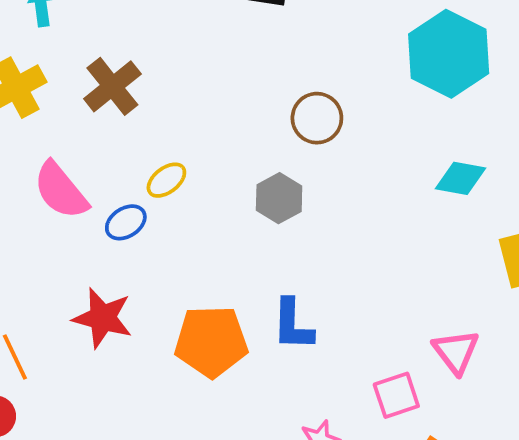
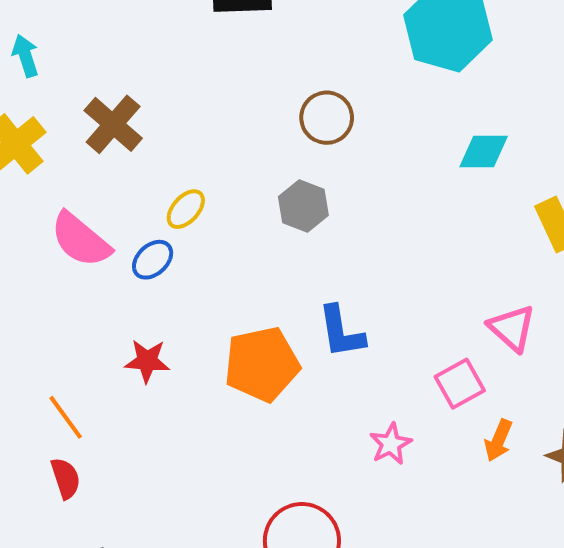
red star: (103, 318) -> (147, 361), size x0.7

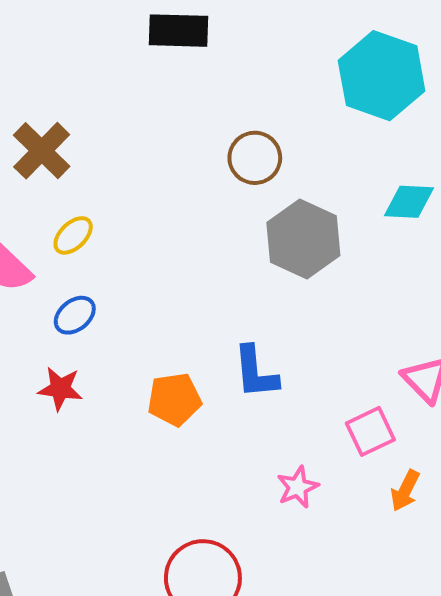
gray hexagon: (303, 206) -> (303, 239), moved, size x1.5
yellow ellipse: (186, 209) -> (73, 235), moved
blue ellipse: (153, 260) -> (75, 315), moved
orange pentagon: (262, 364) -> (174, 399), size x0.7

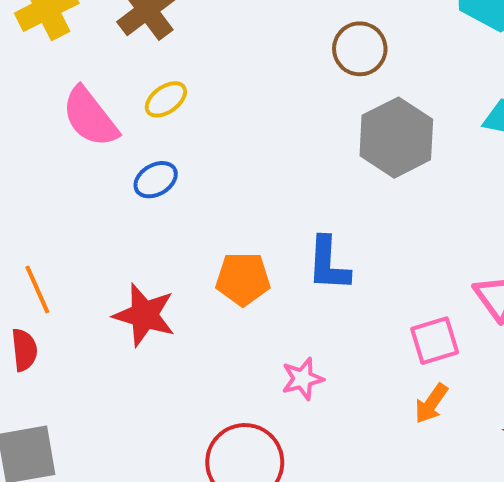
red star: (60, 389) -> (144, 315), moved, size x1.4
pink star: (298, 487) -> (302, 379), moved
orange arrow: (405, 491) -> (431, 403), moved

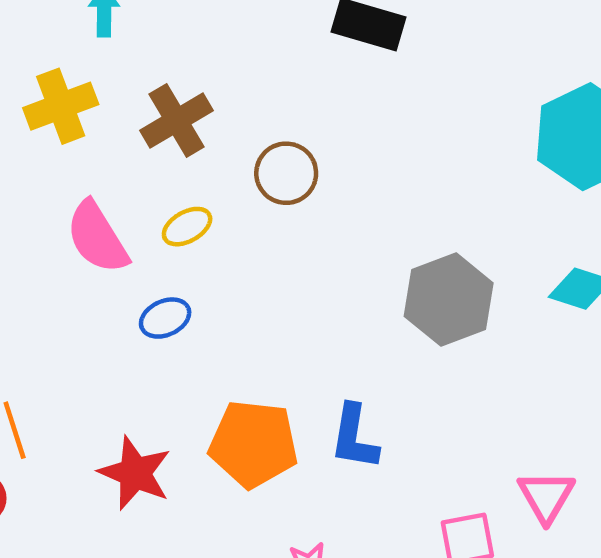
brown circle: (360, 49) -> (286, 173), moved
orange pentagon: (243, 279) -> (253, 444), size x1.4

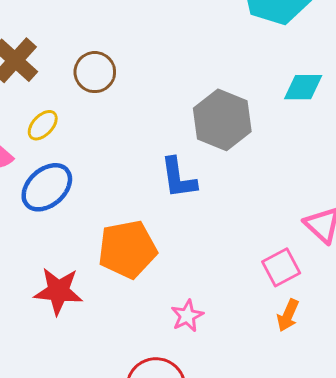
blue ellipse: (165, 318) -> (47, 187), size x1.6
blue L-shape: (354, 437) -> (178, 178), moved

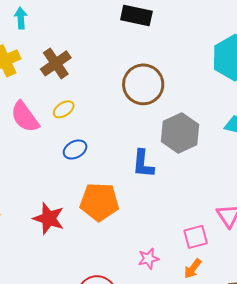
brown circle: (95, 72) -> (143, 84), moved, size x1.5
blue ellipse: (47, 187) -> (75, 150), moved, size x0.7
pink star: (187, 316) -> (148, 259), moved

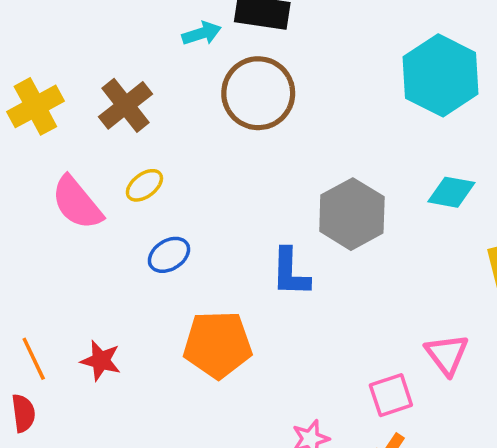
cyan arrow: (21, 18) -> (202, 33), moved, turned 80
brown circle: (143, 84) -> (258, 93), moved
red star: (49, 218) -> (101, 361), moved, size x0.7

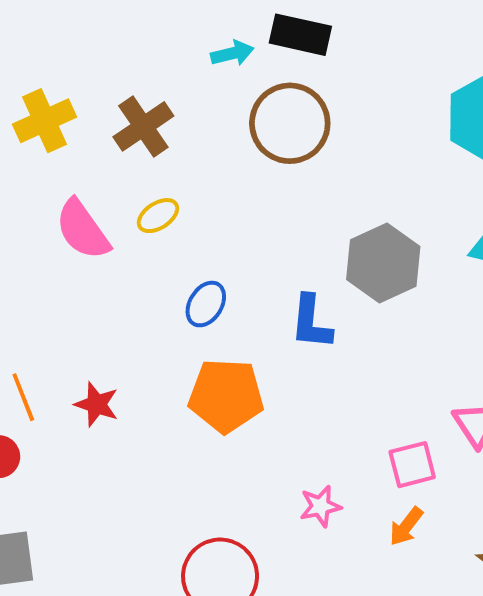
blue ellipse: (169, 255) -> (206, 304), moved, turned -30

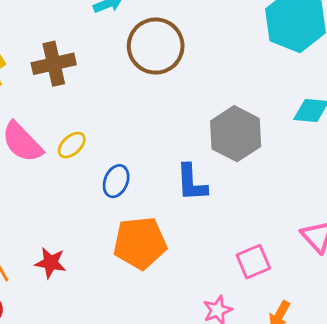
brown cross: (143, 126) -> (54, 64), turned 30
yellow ellipse: (158, 216) -> (72, 145), moved
pink square: (412, 465) -> (253, 262), moved

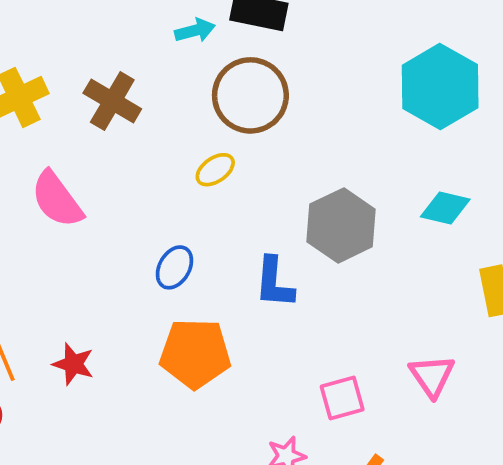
brown cross: (54, 64) -> (112, 101), turned 36
yellow ellipse: (72, 145) -> (215, 170), moved

